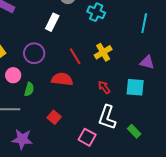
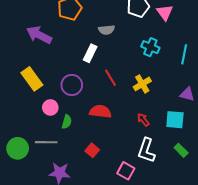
cyan cross: (96, 12) -> (150, 47), moved
red line: (75, 56) -> (111, 78), moved
green rectangle: (134, 131) -> (181, 150), moved

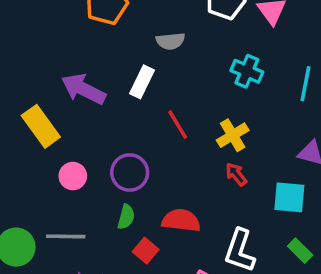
purple arrow: (39, 35) -> (83, 89), moved
purple circle: (72, 85) -> (130, 172), moved
red semicircle: (100, 112) -> (181, 220), moved
red arrow: (143, 120) -> (236, 174), moved
green semicircle: (67, 122) -> (126, 217), moved

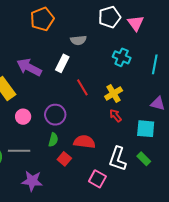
green rectangle: (300, 251) -> (144, 159), moved

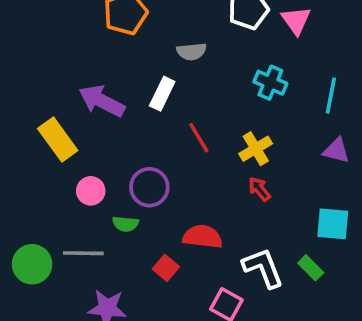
purple triangle: (158, 104) -> (336, 151), moved
cyan square: (146, 129) -> (333, 224), moved
green semicircle: (53, 140) -> (126, 224), moved, turned 80
white L-shape: (118, 159) -> (263, 268), turned 140

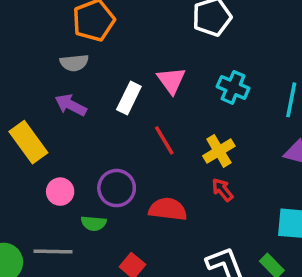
pink triangle: (296, 20) -> (171, 80), moved
gray semicircle: (192, 52) -> (74, 63), moved
purple arrow: (102, 101) -> (71, 105), size x0.7
red semicircle: (203, 237) -> (168, 209), moved

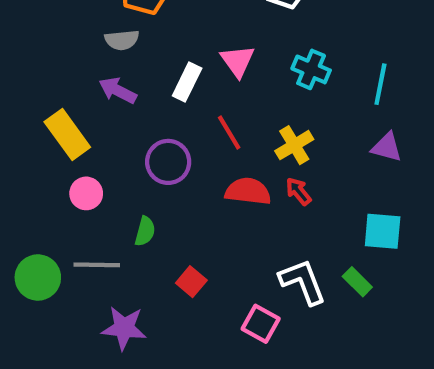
purple circle: (117, 188) -> (168, 162), moved
pink circle: (60, 192) -> (86, 193), moved
red semicircle: (168, 209) -> (248, 191), moved
green semicircle: (94, 223) -> (145, 231), turned -80

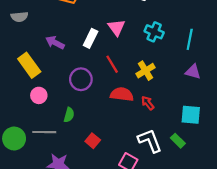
gray semicircle: (122, 40) -> (19, 17), moved
red arrow: (298, 191) -> (148, 103), moved

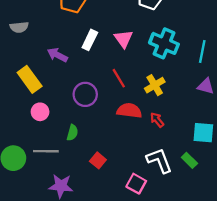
cyan cross: (154, 32) -> (164, 43), size x1.4
white rectangle: (91, 38) -> (90, 40), moved

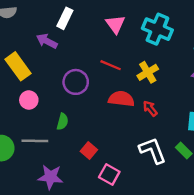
white rectangle: (90, 40) -> (65, 18), moved
red line: (119, 78) -> (111, 65), turned -36
pink square: (136, 184) -> (109, 175), moved

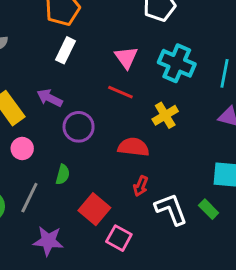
purple arrow: (47, 41) -> (50, 98), moved
red line: (111, 65) -> (120, 92), moved
red arrow: (150, 108) -> (141, 186), moved, turned -119
gray line: (35, 141) -> (29, 198), turned -65
red square: (89, 150) -> (94, 209), size x1.5

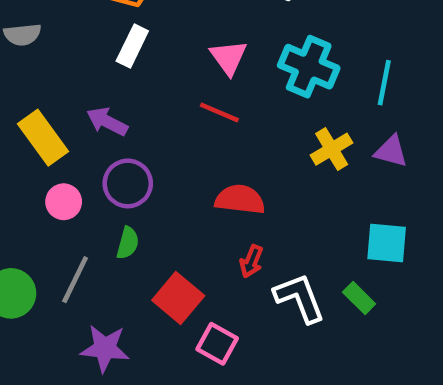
yellow cross: (165, 115) -> (332, 149), moved
purple circle: (79, 127) -> (128, 183), moved

